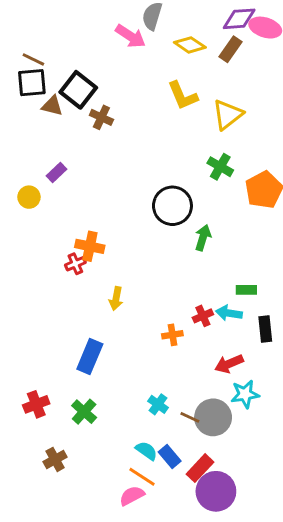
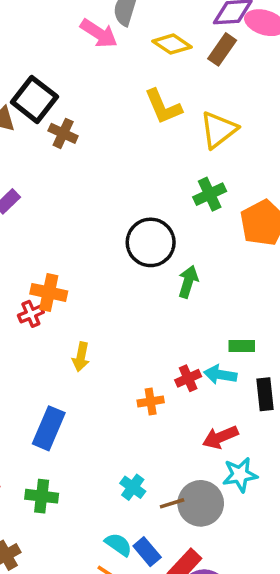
green cross: (220, 167) -> (210, 194), turned 35
green cross: (84, 412) -> (42, 496), turned -35
brown line: (190, 417) -> (172, 503), turned -42

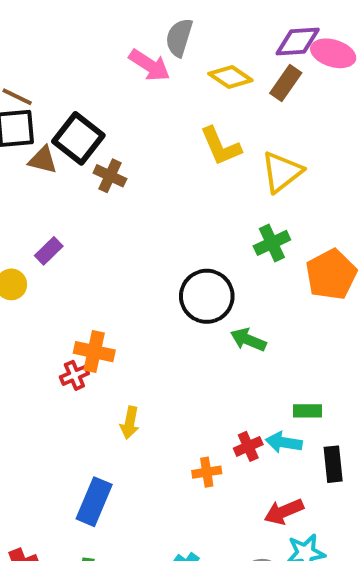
green arrow: (188, 282) -> (248, 340), turned -84

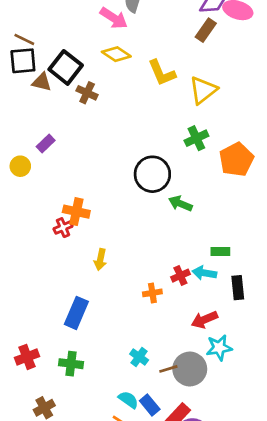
yellow diamond: (230, 77) -> (116, 54), moved

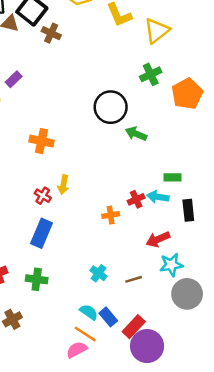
red cross: (63, 228) -> (43, 196), moved, turned -35
brown line: (168, 369) -> (134, 279), moved
gray circle: (190, 369) -> (187, 294), moved

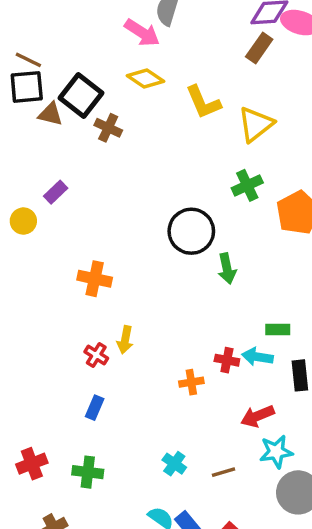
green arrow: (136, 134) -> (227, 269), turned -125
red cross: (136, 199) -> (227, 360), turned 35
blue rectangle: (42, 233) -> (95, 408), size x0.6

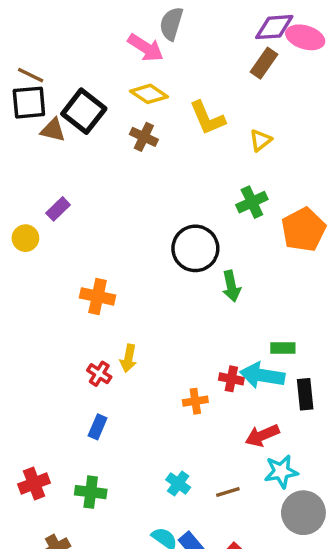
yellow triangle: (256, 124) -> (261, 140), size x0.6
brown cross: (108, 128) -> (144, 137), moved
cyan arrow: (257, 357) -> (262, 375), size x1.4

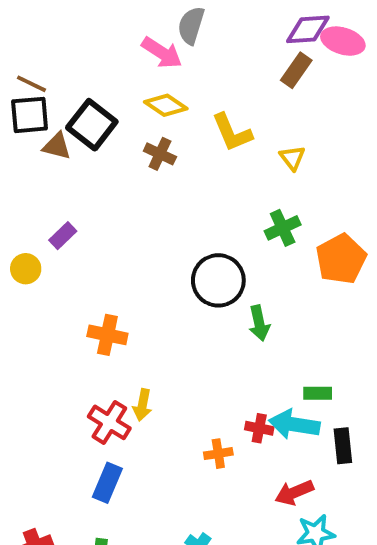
yellow triangle: (261, 140) -> (292, 158), turned -30
red cross: (99, 374) -> (109, 422), size x1.5
blue rectangle: (98, 427) -> (107, 483), size x1.4

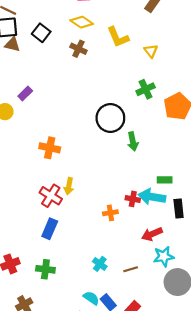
black square: (92, 125) -> (41, 33), size x0.7
brown triangle: (57, 146) -> (12, 44), moved

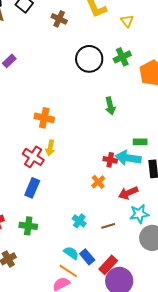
black circle: (110, 118) -> (89, 59), moved
orange cross: (50, 148) -> (44, 118), moved
orange cross: (110, 213) -> (98, 182), moved, turned -32

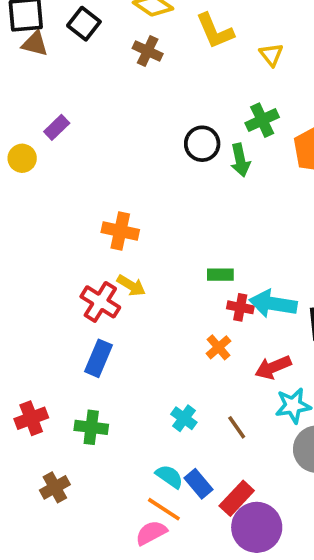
black circle: (89, 59) -> (202, 144), moved, size x0.7
green arrow: (110, 106) -> (240, 160), moved
green rectangle: (140, 142) -> (220, 275), moved
yellow arrow: (50, 148) -> (131, 286), turned -70
brown line: (108, 226) -> (237, 427), turned 72

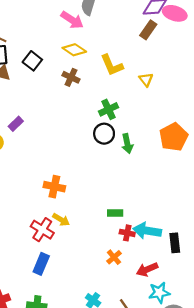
green cross: (262, 120) -> (108, 109), moved

